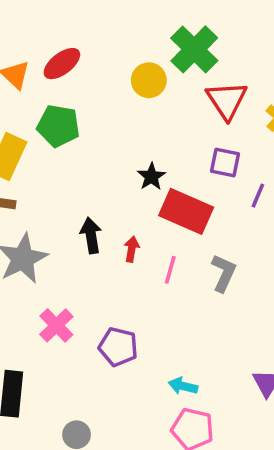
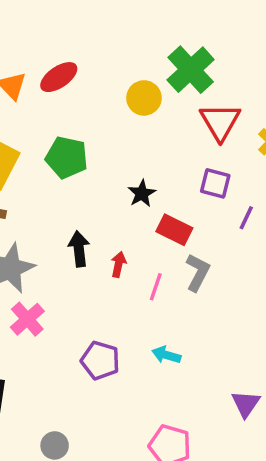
green pentagon: (58, 126) -> (67, 157), moved
red rectangle: (186, 211) -> (174, 230), size x0.7
gray L-shape: (224, 273) -> (198, 272), moved
pink cross: (56, 325) -> (27, 319), moved
cyan arrow: (183, 386) -> (166, 355), moved

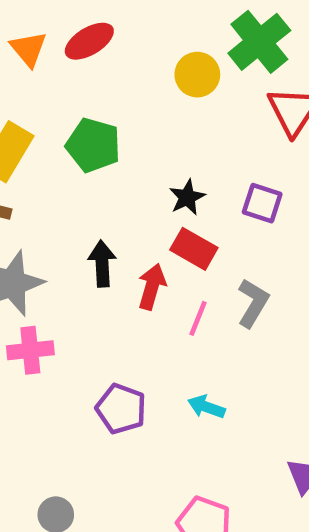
purple square: (215, 183) -> (262, 203), moved
red rectangle: (174, 230) -> (194, 249), moved
red arrow: (118, 264) -> (152, 287), size x1.4
pink cross: (27, 319) -> (30, 350), turned 32

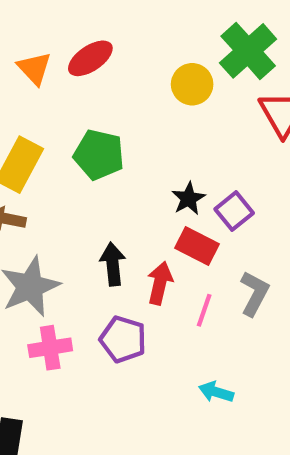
purple square: (262, 203) -> (234, 211), moved, turned 36
purple pentagon: (121, 409) -> (123, 339), moved

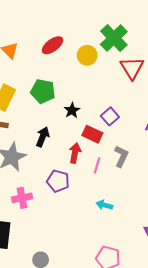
red ellipse: (90, 58) -> (52, 45), moved
black star: (188, 199) -> (72, 110), moved
black arrow: (113, 264) -> (43, 137), moved, turned 30
pink cross: (50, 348) -> (22, 198), moved

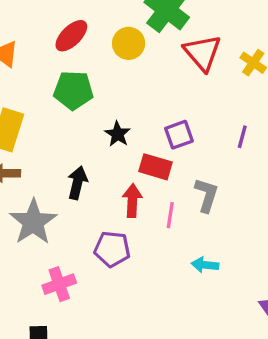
green pentagon: (43, 91) -> (73, 90), moved
purple square: (110, 116) -> (179, 135), turned 30
cyan arrow: (104, 205) -> (205, 265), moved

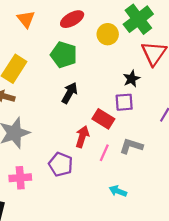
black star: (118, 134) -> (132, 79), moved
black arrow: (77, 183) -> (70, 93), moved
gray L-shape: (206, 195) -> (131, 146), turned -105

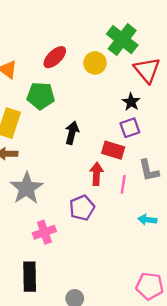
green pentagon: (64, 55) -> (41, 96), moved
gray L-shape: (131, 146) -> (149, 170), turned -105
purple pentagon: (61, 164) -> (82, 208), turned -30

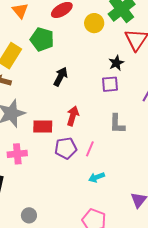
red rectangle: (113, 150) -> (43, 126), moved, turned -30
pink line: (123, 184) -> (90, 149), moved
purple pentagon: (82, 208) -> (66, 148), moved
cyan arrow: (147, 220) -> (97, 177), moved, turned -42

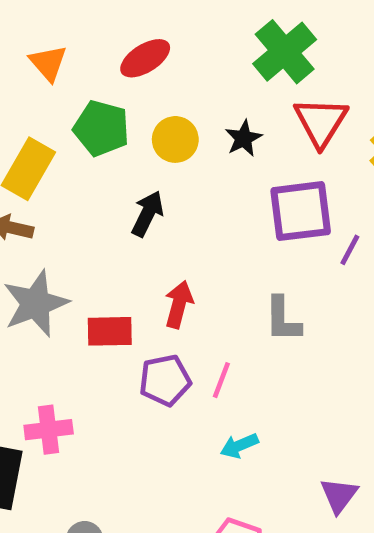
yellow circle: (94, 23) -> (175, 139), moved
black star: (116, 63) -> (244, 138), moved
purple square: (110, 84) -> (301, 211), moved, size x1.6
pink cross: (17, 154) -> (49, 430), moved

